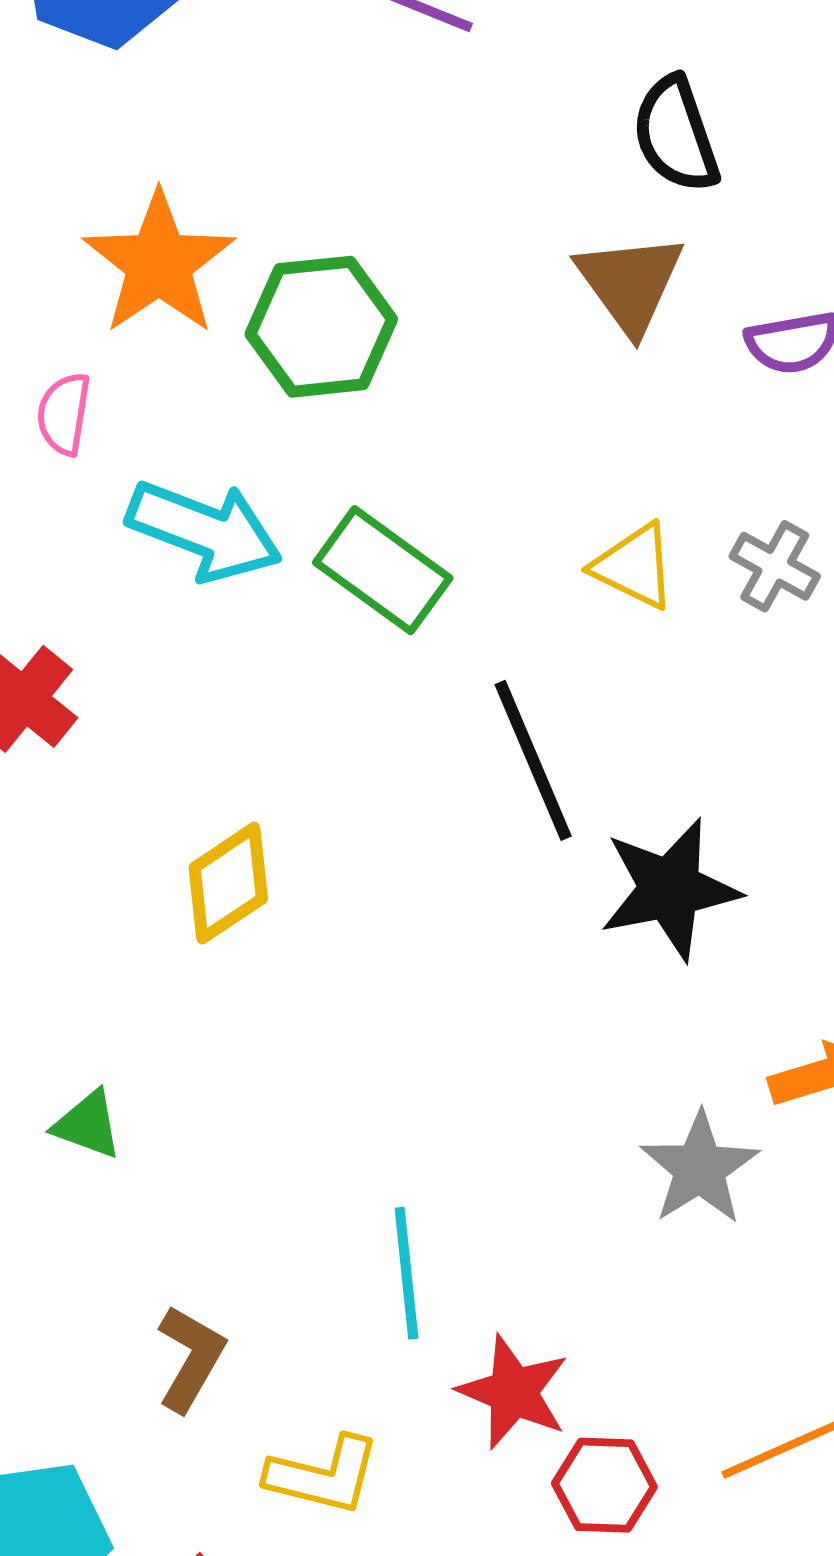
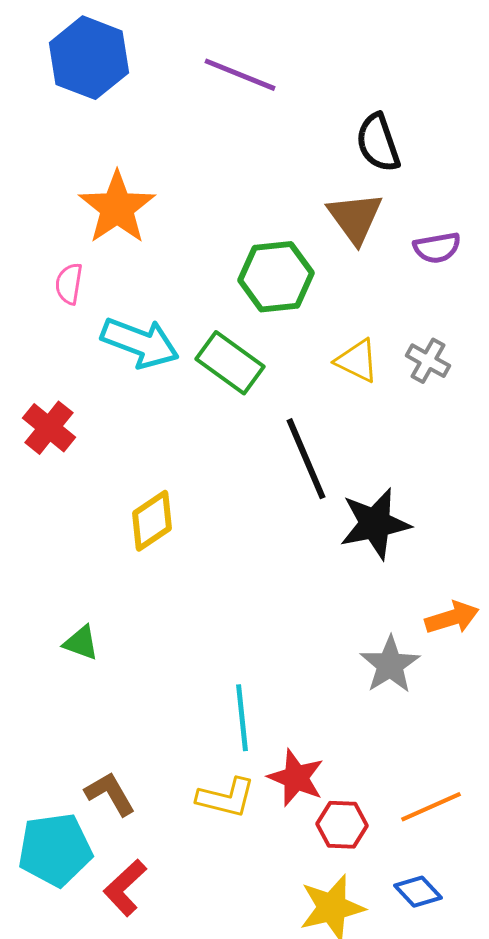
green hexagon: (321, 327) -> (276, 277), moved
brown L-shape: (191, 1358) -> (110, 794), moved, turned -60
yellow L-shape: (323, 1475) -> (226, 798), moved

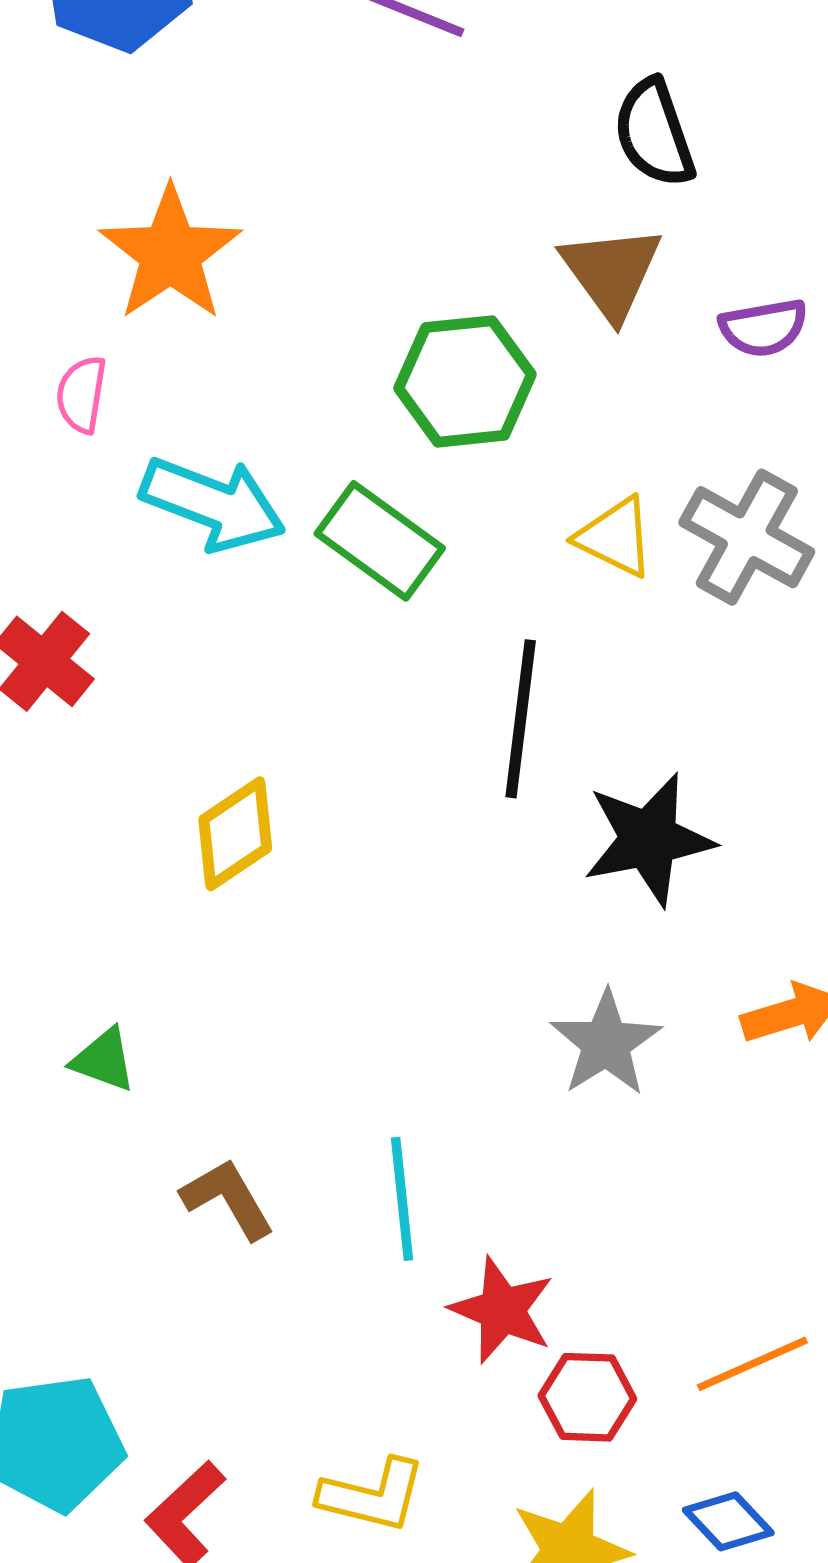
gray cross: (428, 361) -> (747, 537), size x1.6
black line: (306, 459) -> (521, 719), turned 30
gray star: (390, 665) -> (606, 1043), moved
brown L-shape: (110, 794) -> (228, 1199), moved
yellow L-shape: (226, 798) -> (372, 1495), moved

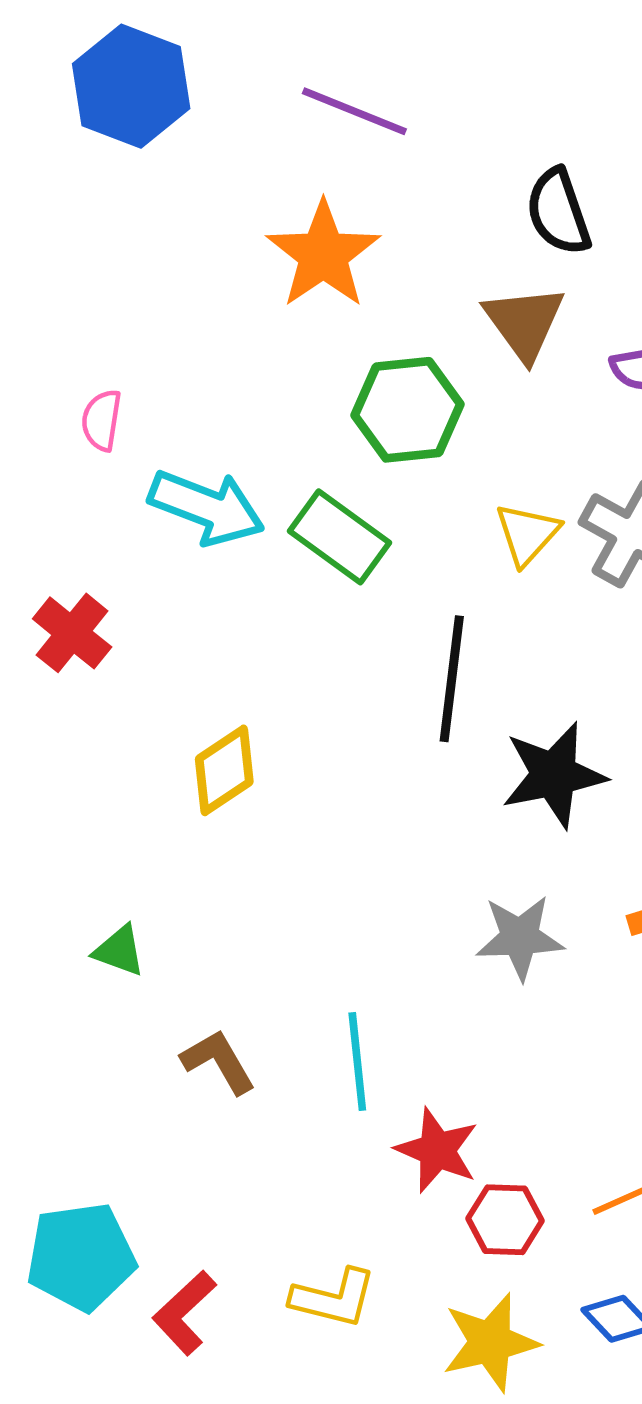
orange star: (170, 254) -> (323, 255), moved
yellow triangle: (615, 537) -> (527, 534), turned 46
gray star: (606, 1043) -> (520, 937), turned 30

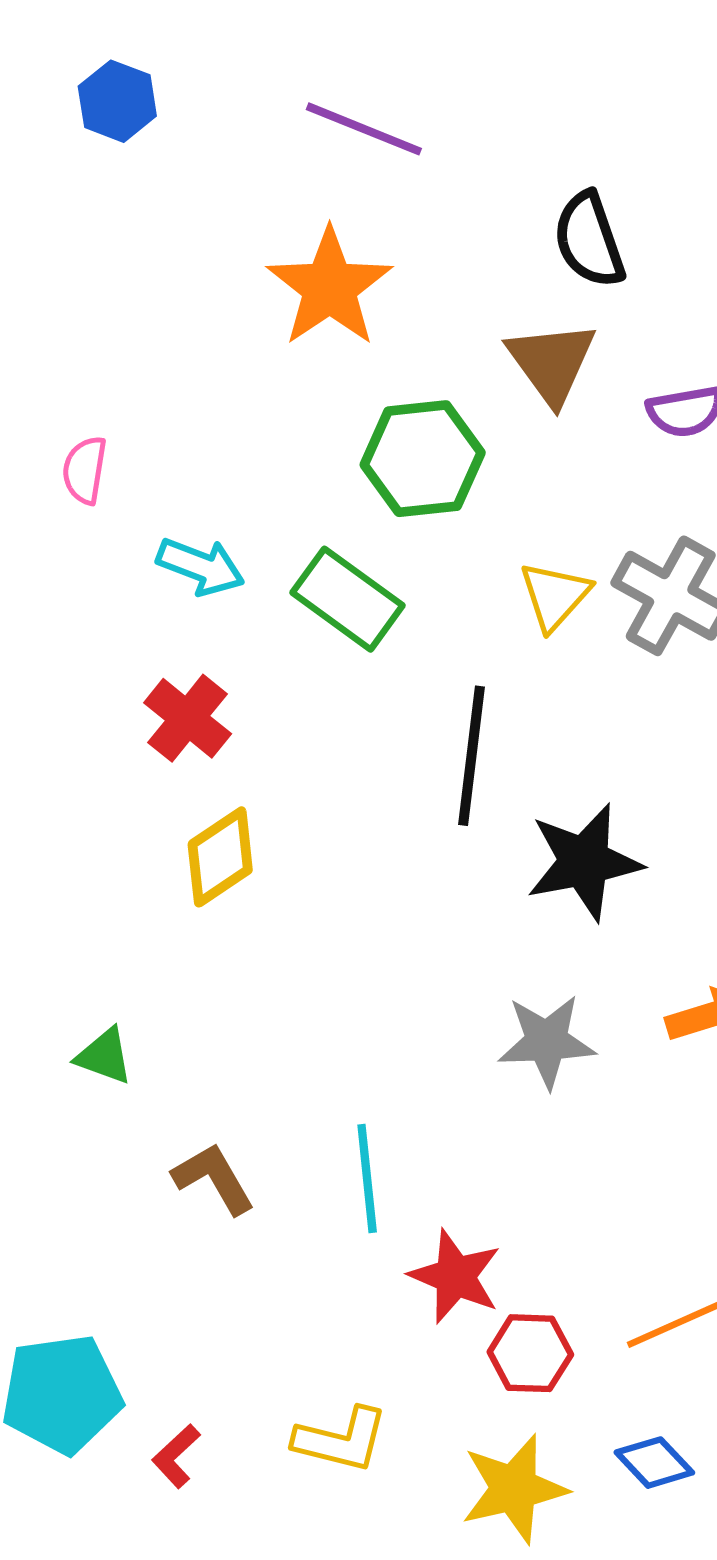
blue hexagon: (131, 86) -> (117, 101), size x0.6
cyan arrow: (207, 507) -> (201, 566), size x0.7
red cross: (72, 633) -> (188, 718), moved
red L-shape: (184, 1313) -> (176, 1456), size x0.7

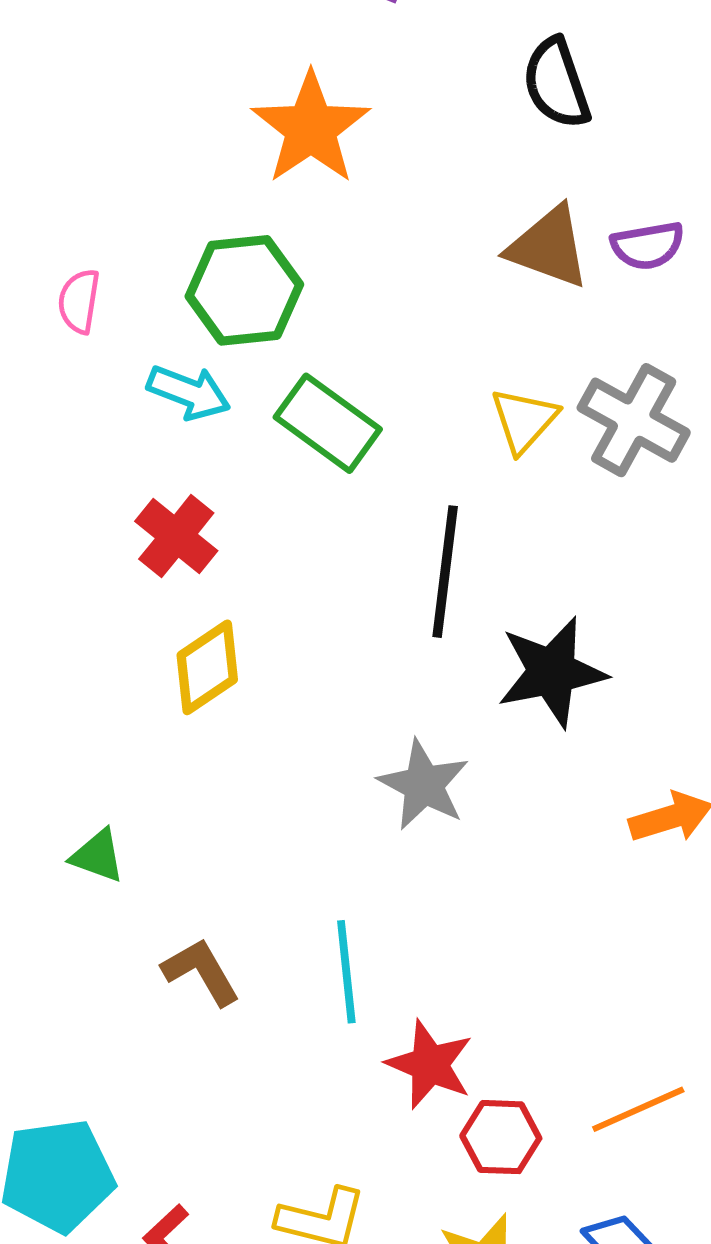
brown triangle: (552, 362) -> (549, 247), moved, turned -34
green hexagon: (423, 459) -> (244, 290), moved
gray star: (547, 1041) -> (424, 785), moved, turned 30

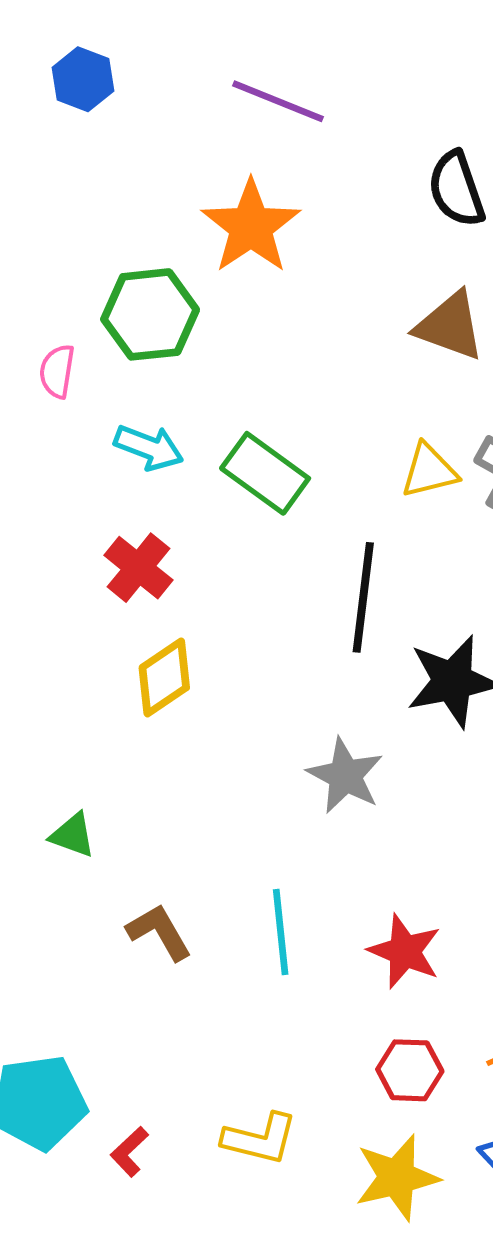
green hexagon: (244, 290) -> (150, 314), moved
yellow triangle: (524, 420) -> (429, 471), turned 34
red star: (430, 1064) -> (405, 951), moved

